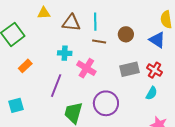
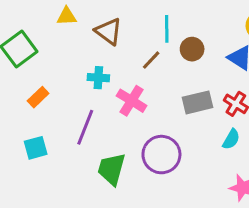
cyan line: (95, 22) -> (167, 29), moved
brown triangle: (71, 23) -> (109, 31), turned 30
brown line: (99, 42) -> (151, 60), turned -56
cyan square: (16, 105) -> (36, 148), moved

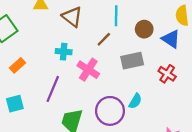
brown circle: (192, 49) -> (144, 29), moved
gray rectangle: (197, 102) -> (132, 61), moved
cyan semicircle: (231, 139) -> (135, 101), moved

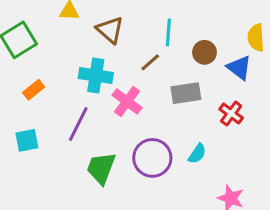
cyan cross: (64, 52) -> (96, 75), size x1.5
cyan semicircle: (135, 101) -> (197, 154), moved

